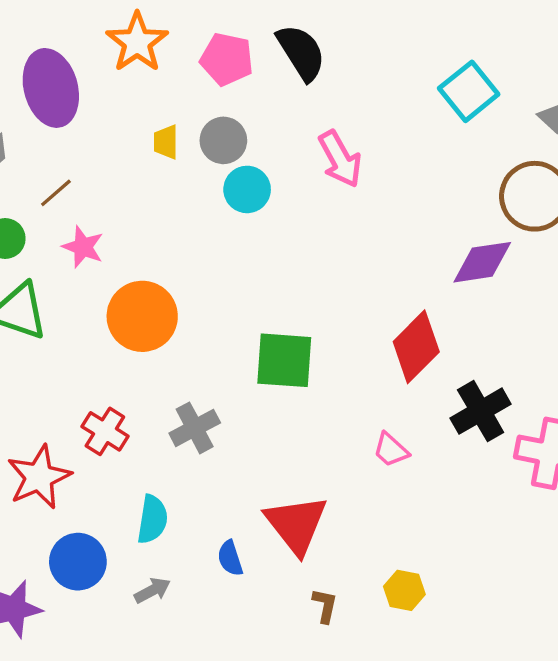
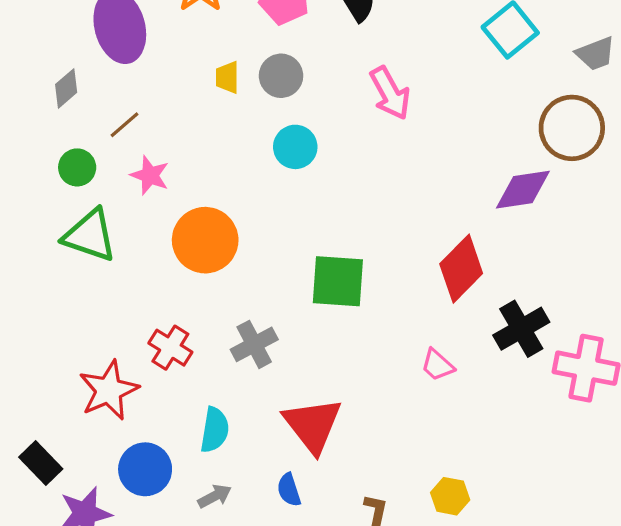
cyan circle: (247, 189) -> (295, 147), moved
red triangle: (296, 524) -> (313, 425), moved
blue semicircle: (230, 558) -> (289, 490), moved

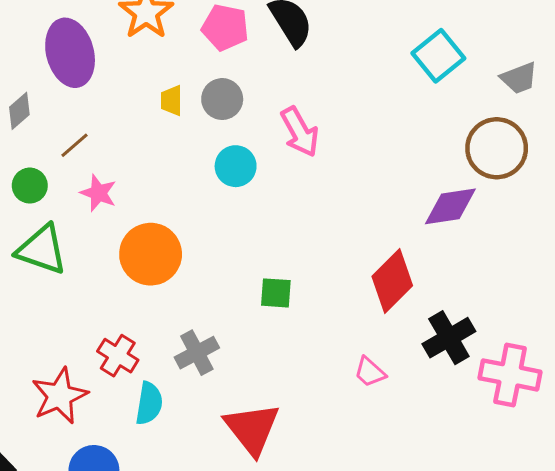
pink arrow: (390, 93) -> (300, 132), moved
green square: (338, 281) -> (276, 293), size x0.6
cyan semicircle: (215, 430) -> (149, 403), moved

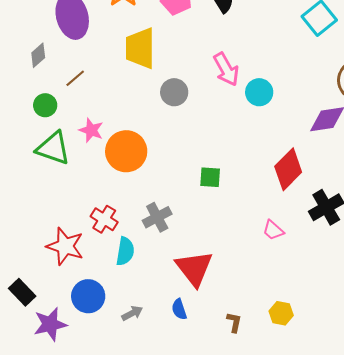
gray circle: (222, 99) -> (174, 92), moved
yellow trapezoid: (171, 101) -> (140, 48), size x2.0
cyan circle: (236, 166) -> (259, 92), moved
pink star: (98, 193) -> (91, 130), moved
red star: (60, 396) -> (65, 246), turned -30

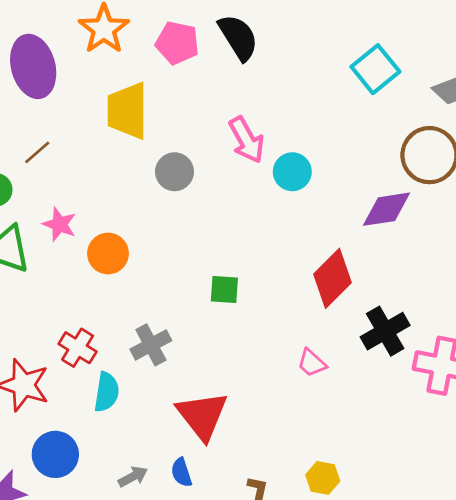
orange circle: (126, 151) -> (108, 253), size x0.7
gray arrow: (132, 313) -> (133, 477), moved

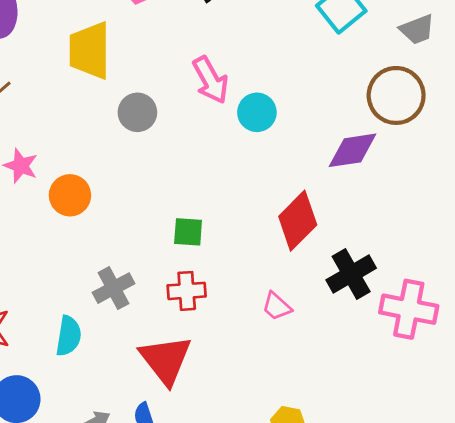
red cross: (78, 348) -> (187, 291), moved, turned -36

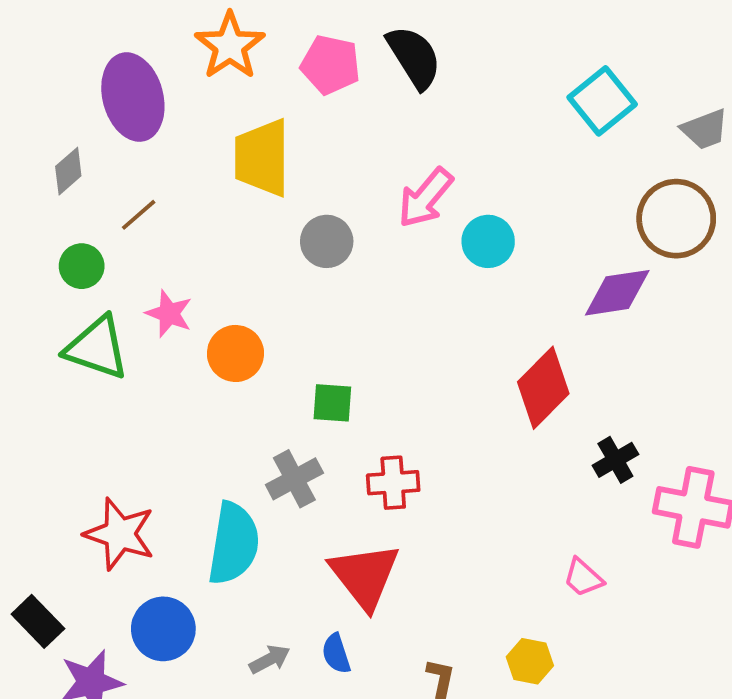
pink arrow: (211, 80) -> (425, 198), turned 69
green square: (188, 232) -> (332, 403), moved
black cross: (351, 274) -> (615, 460), size x0.7
pink trapezoid: (277, 306) -> (583, 578), moved
cyan semicircle: (69, 336) -> (234, 543), size x1.5

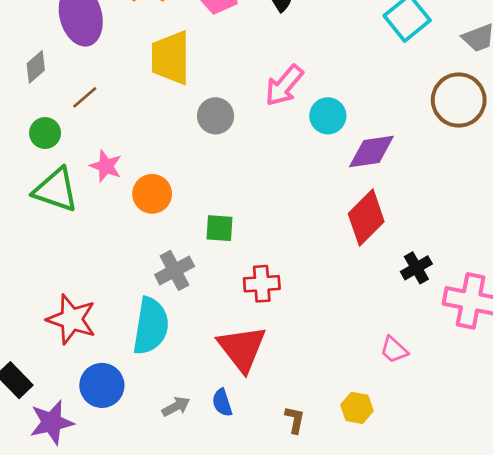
purple diamond: (617, 293) -> (371, 152), moved
gray cross: (294, 479) -> (175, 270), moved

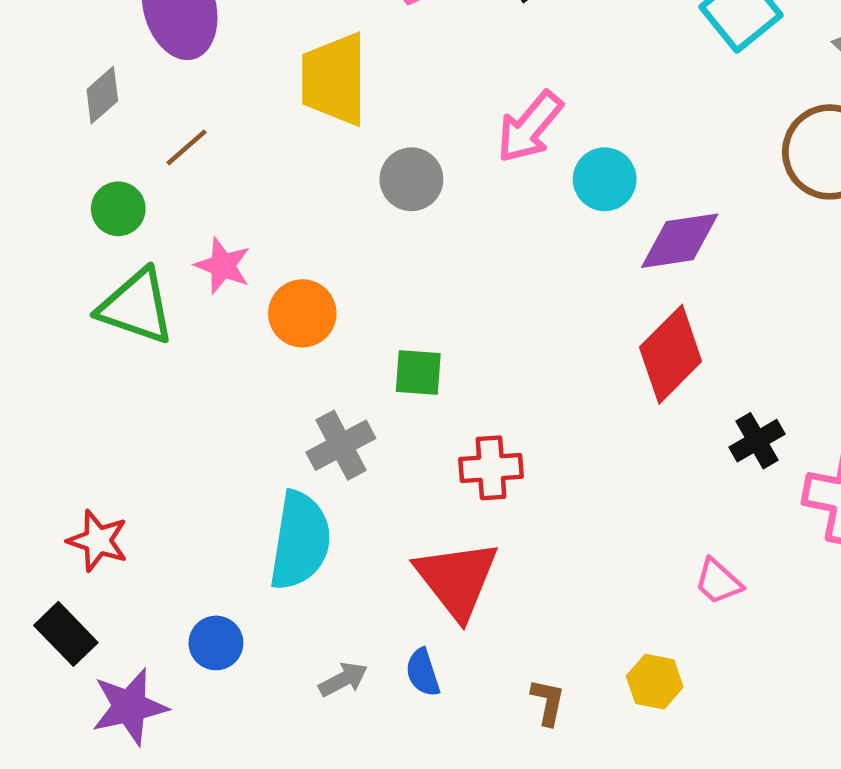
red star: (71, 319) -> (98, 541), moved, size x0.7
blue circle: (102, 385) -> (216, 643), size x0.7

